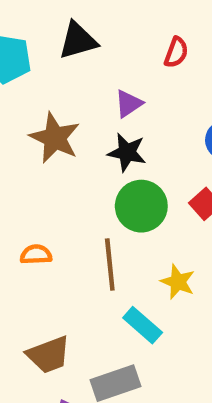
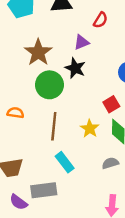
red semicircle: (176, 52) -> (100, 20), moved
green circle: (141, 206) -> (49, 85), moved
yellow star: (178, 282) -> (90, 129), moved

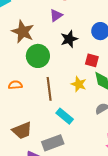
black star: (75, 68) -> (69, 39), moved, turned -30
red square: (111, 104) -> (92, 60), turned -32

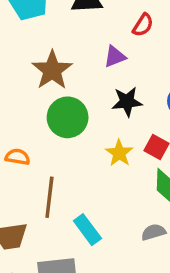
yellow star: (79, 84) -> (119, 153), moved
brown line: (49, 89) -> (49, 197), moved

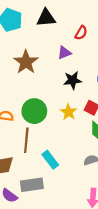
green circle: (68, 117) -> (34, 111), moved

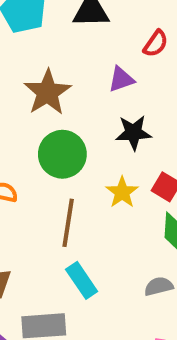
green circle: (34, 111) -> (62, 154), moved
brown line: (26, 140) -> (68, 223), moved

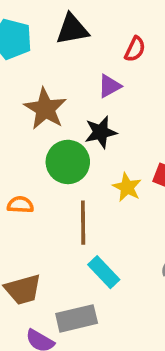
black star: (133, 133) -> (101, 132), moved

